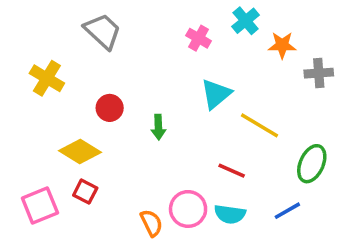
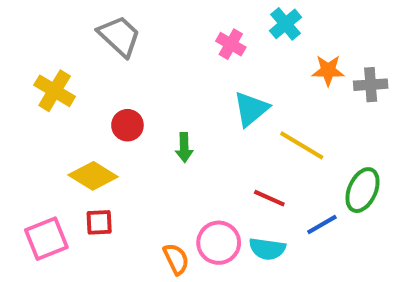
orange star: (282, 45) -> (328, 70), moved
red square: (85, 192) -> (99, 222), turned -30
blue line: (287, 211) -> (322, 224), moved

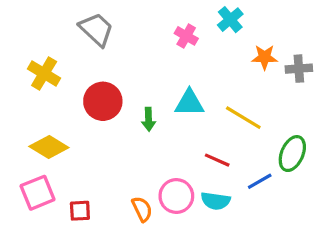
cyan triangle: (251, 109) -> (189, 103), moved, turned 40
red circle: (127, 125) -> (103, 101), size x1.5
yellow diamond: (93, 176) -> (49, 147), moved
red square: (99, 222) -> (80, 211), moved

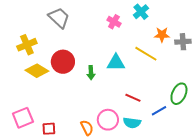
yellow cross: (44, 73) -> (27, 45), turned 36
yellow line: (243, 118) -> (146, 54), moved
yellow diamond: (49, 147) -> (37, 71), moved

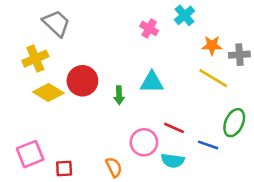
gray trapezoid: (59, 18) -> (56, 23), moved
yellow line: (146, 54) -> (213, 78), moved
blue line: (159, 111) -> (208, 145), turned 49
pink circle: (108, 120) -> (144, 142), moved

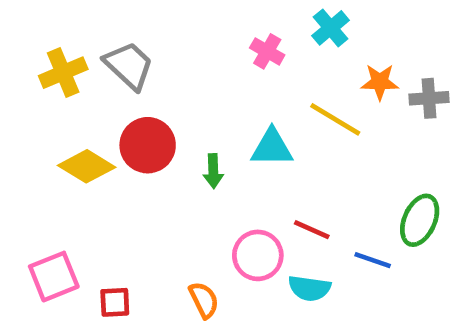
gray trapezoid: (56, 23) -> (129, 65), moved
yellow cross: (35, 59) -> (63, 73), moved
yellow line: (213, 78) -> (335, 119), moved

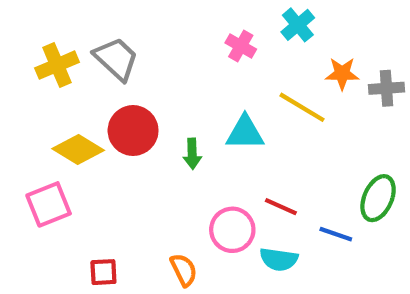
pink square: (54, 277) -> (49, 204), moved

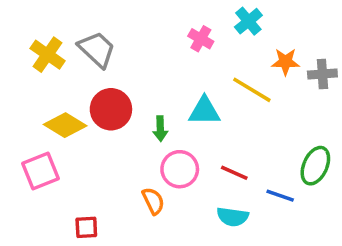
yellow cross: (57, 65) -> (48, 55), turned -32
pink circle: (232, 230) -> (180, 169), moved
orange semicircle: (184, 270) -> (153, 201), moved

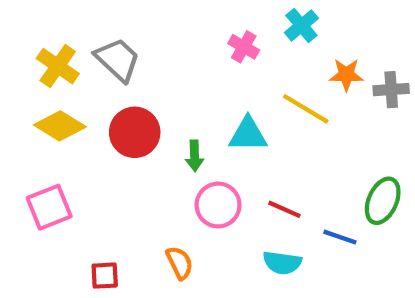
yellow diamond: (65, 125) -> (60, 126), moved
orange semicircle: (153, 201) -> (180, 263), moved

